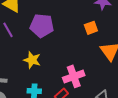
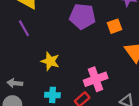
purple pentagon: (42, 26) -> (82, 16), moved

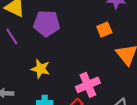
purple pentagon: (82, 16) -> (47, 23), moved

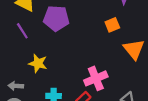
yellow star: (40, 69) -> (38, 63), moved

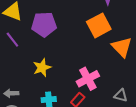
orange square: (112, 25) -> (99, 25), size x1.6
yellow star: (38, 63) -> (42, 68), moved, turned -30

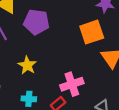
yellow star: (42, 68) -> (27, 65), turned -30

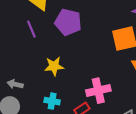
yellow star: (27, 65) -> (54, 66), turned 30

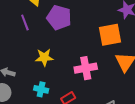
pink cross: (98, 91) -> (86, 68), moved

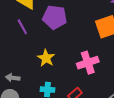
yellow star: (44, 57) -> (46, 58), turned -30

